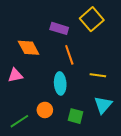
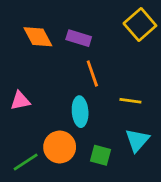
yellow square: (92, 19) -> (140, 25), moved
orange diamond: (29, 48) -> (38, 37), moved
orange circle: (45, 110) -> (60, 147), size x1.5

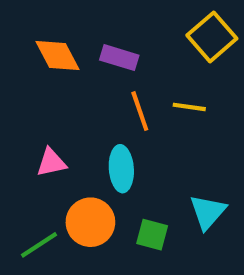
pink triangle: (20, 101) -> (51, 163), moved
yellow line: (130, 101) -> (189, 107), moved

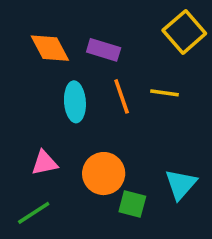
pink triangle: (51, 163) -> (44, 163), moved
cyan ellipse: (121, 169) -> (75, 102), moved
orange circle: (90, 222) -> (104, 174), moved

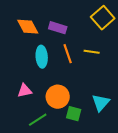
green line: (34, 213) -> (38, 120), moved

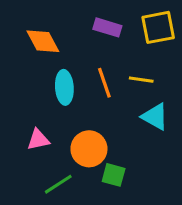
yellow square: (103, 18) -> (158, 27), turned 30
purple rectangle: (58, 28) -> (107, 27), moved
cyan triangle: (101, 103) -> (155, 117), moved, turned -42

